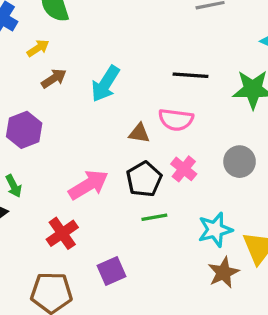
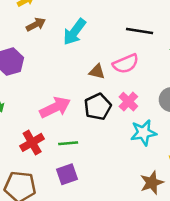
pink semicircle: (176, 120) -> (126, 64), turned -35
green line: (154, 217) -> (68, 143), moved
cyan star: (215, 230) -> (143, 133), moved

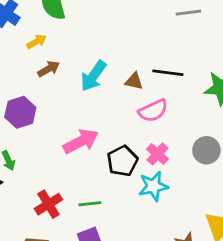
brown triangle: (97, 72) -> (134, 81), moved
pink arrow: (55, 107) -> (81, 141), moved
cyan star: (143, 133) -> (153, 186), moved

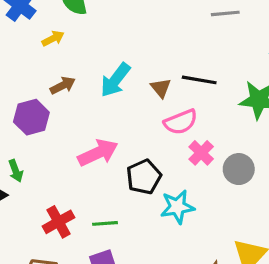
brown arrow: (49, 69) -> (63, 85), moved
brown triangle: (134, 81) -> (161, 88), turned 36
pink cross: (157, 154) -> (201, 153), moved

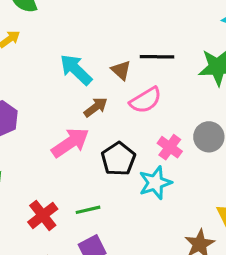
cyan arrow: (115, 80) -> (76, 70), turned 105
brown arrow: (63, 85) -> (96, 107), moved
pink cross: (201, 153) -> (170, 147), moved

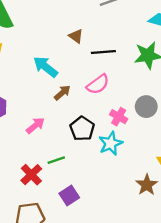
brown triangle: (121, 70) -> (76, 36), moved
pink arrow: (70, 143) -> (35, 125), moved, size x0.7
green line: (88, 210) -> (56, 160), moved

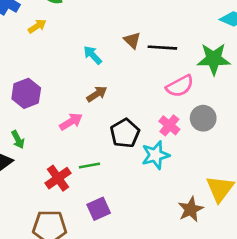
brown triangle: (76, 36) -> (132, 40), moved
cyan arrow: (46, 67) -> (93, 55), size x0.7
pink semicircle: (98, 84) -> (180, 86), moved
brown arrow: (62, 93) -> (97, 94), moved

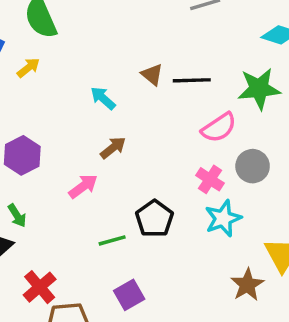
black pentagon: (125, 133) -> (154, 219), moved
cyan star: (155, 155) -> (223, 218), moved
red cross: (58, 178) -> (40, 287), moved

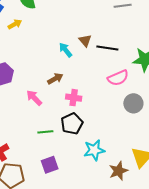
cyan arrow: (103, 98) -> (66, 50), moved
pink cross: (210, 179) -> (74, 98), moved, turned -35
pink arrow: (83, 186) -> (34, 98), turned -108
cyan star: (223, 218) -> (94, 150), moved

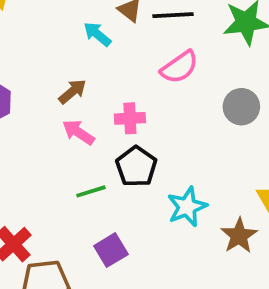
pink semicircle: (118, 78) -> (179, 67), moved
brown arrow: (55, 79) -> (72, 92), moved
pink arrow: (34, 98) -> (78, 132), moved

